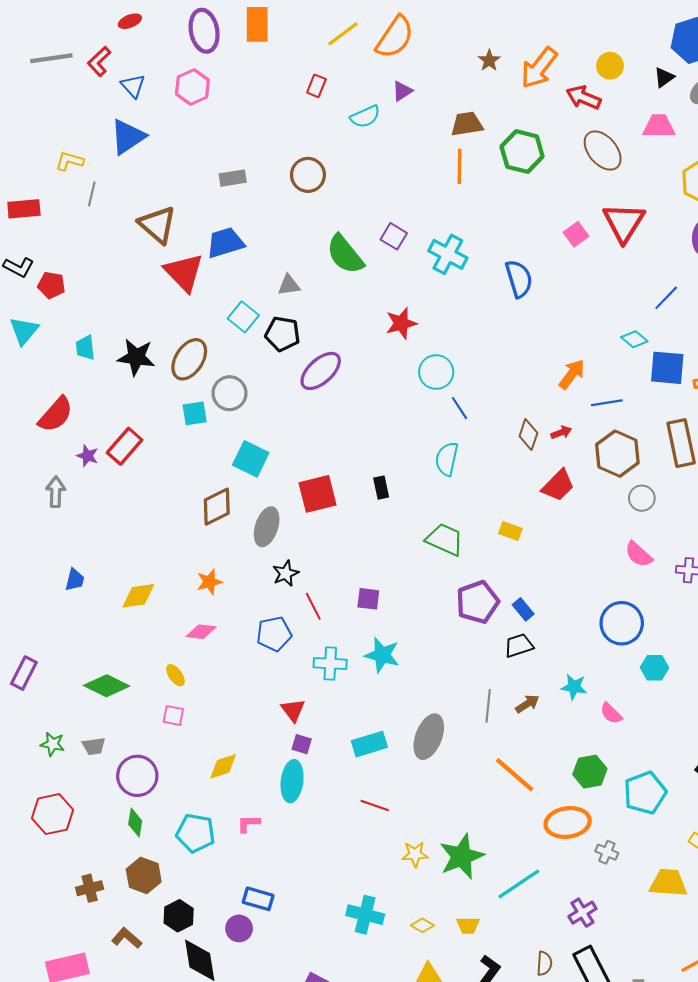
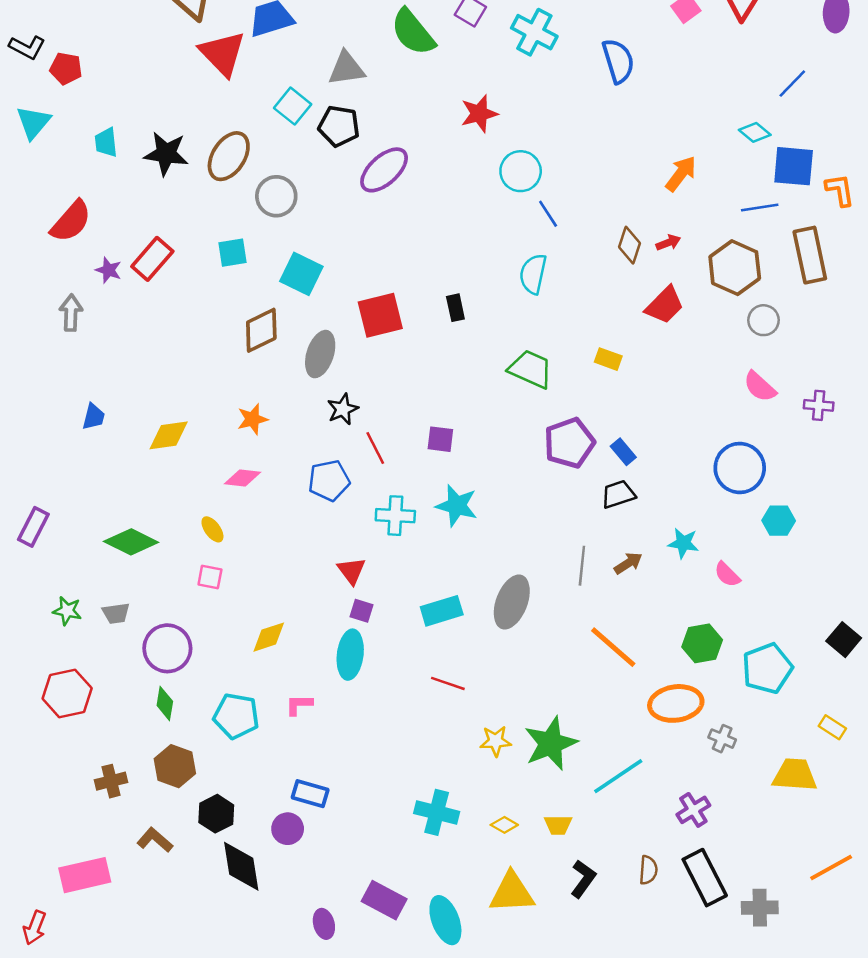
gray triangle: (289, 285) -> (346, 68), size x1.4
blue line: (607, 403) -> (760, 208), moved
cyan square: (195, 413) -> (232, 253), moved

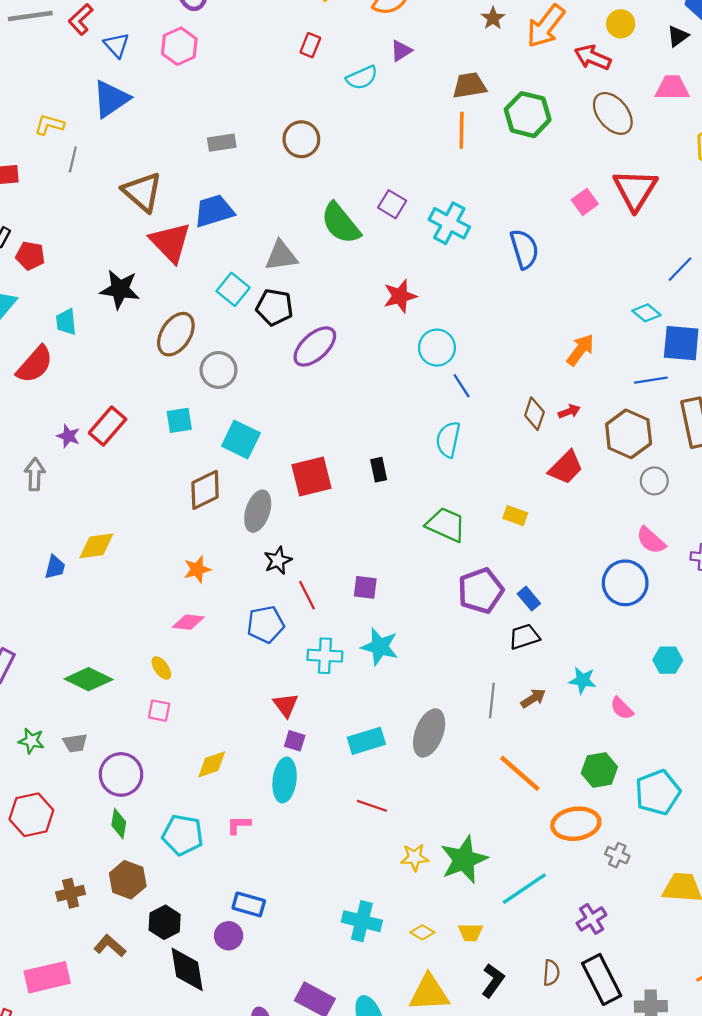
black star: (166, 154) -> (120, 289), moved
red semicircle: (71, 221) -> (35, 364), moved
yellow diamond: (169, 435) -> (96, 546), moved
blue circle: (740, 468) -> (625, 583), moved

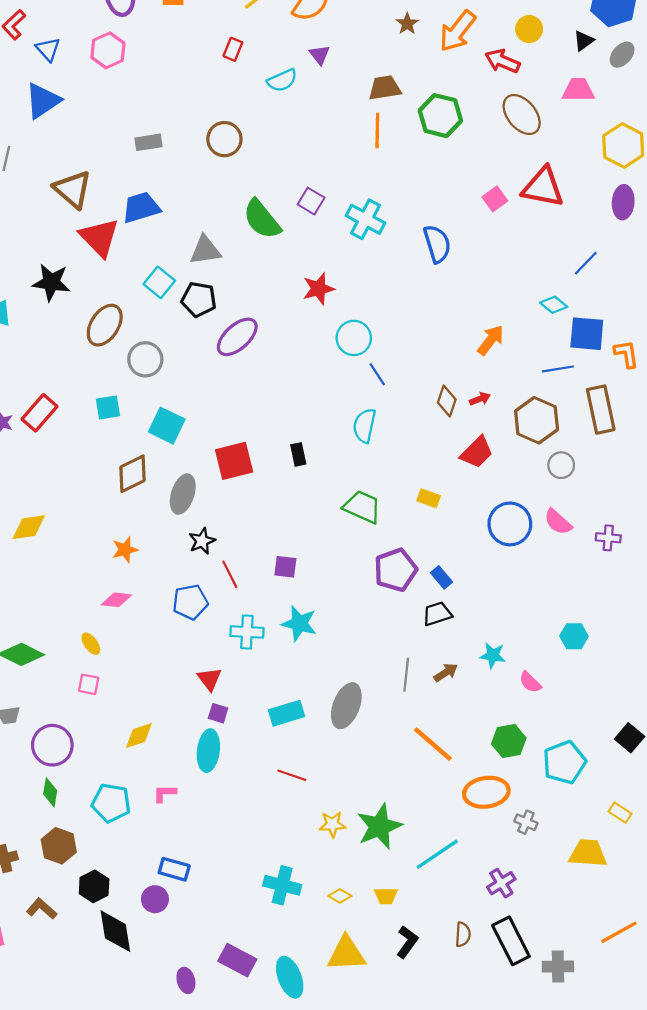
purple triangle: (401, 51) -> (320, 55), turned -35
red triangle: (635, 190) -> (543, 187), turned -51
blue circle: (625, 583) -> (510, 524), moved

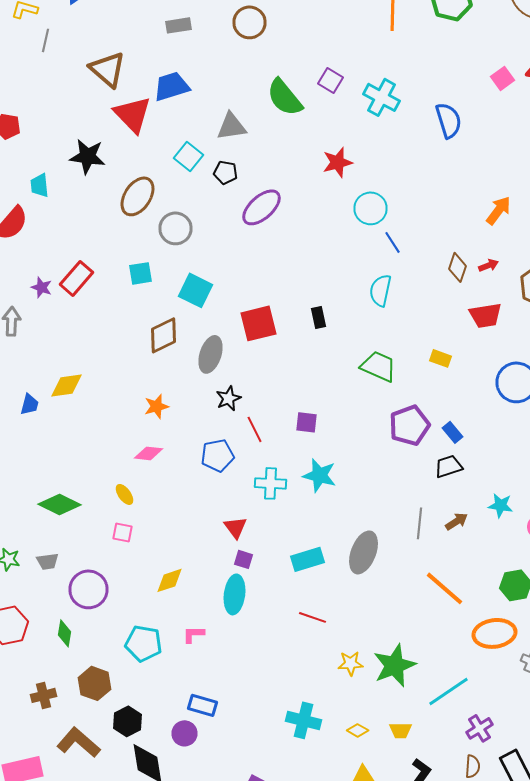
black pentagon: (199, 299) -> (226, 172), size x0.7
red trapezoid: (477, 452) -> (486, 315), turned 36
green diamond: (50, 792) -> (64, 633), moved
purple cross: (501, 883) -> (480, 728), moved
brown L-shape: (42, 909) -> (78, 742), size x1.5

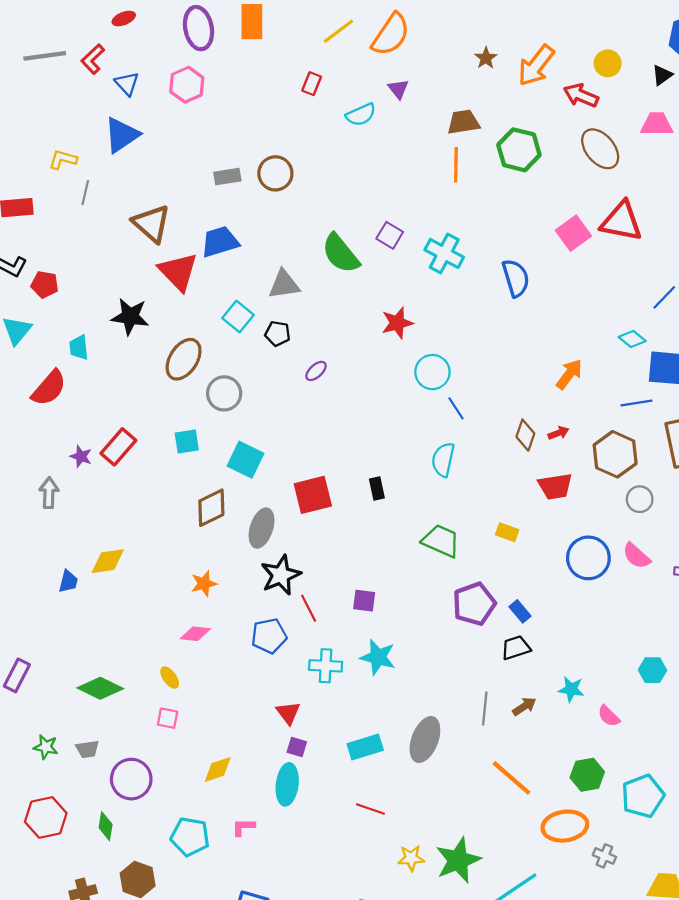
brown circle: (250, 22) -> (275, 173), moved
pink square: (502, 78) -> (573, 233), size x1.4
purple ellipse: (262, 207) -> (316, 371), size x0.5
black star: (228, 398) -> (281, 575), size x1.5

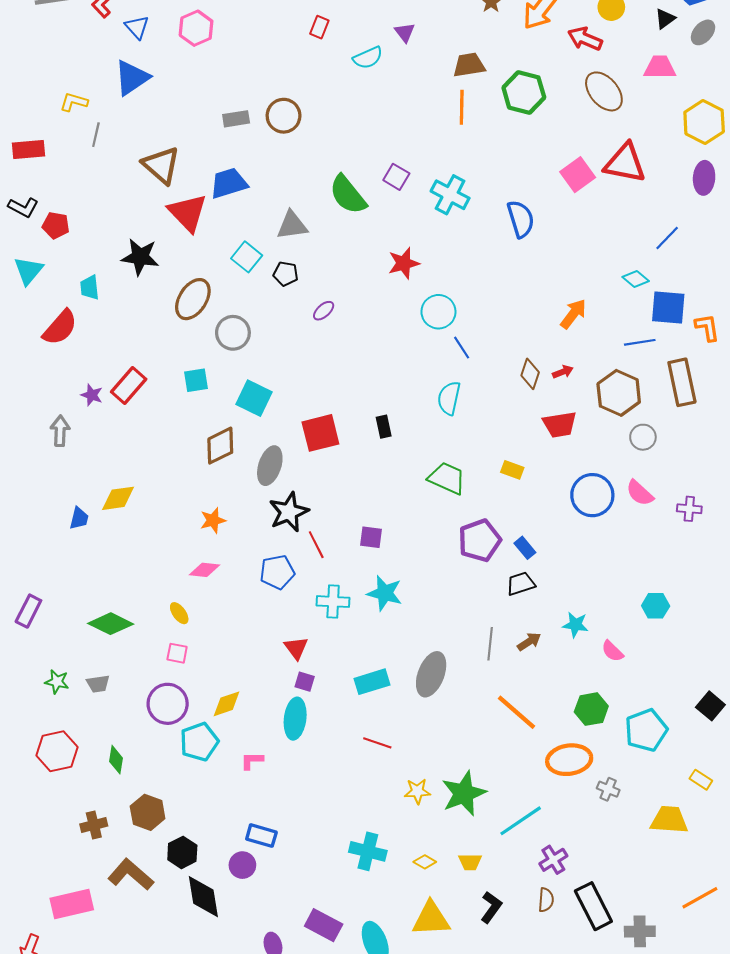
purple circle: (131, 779) -> (168, 704), moved
cyan pentagon: (190, 837) -> (199, 742), moved, turned -30

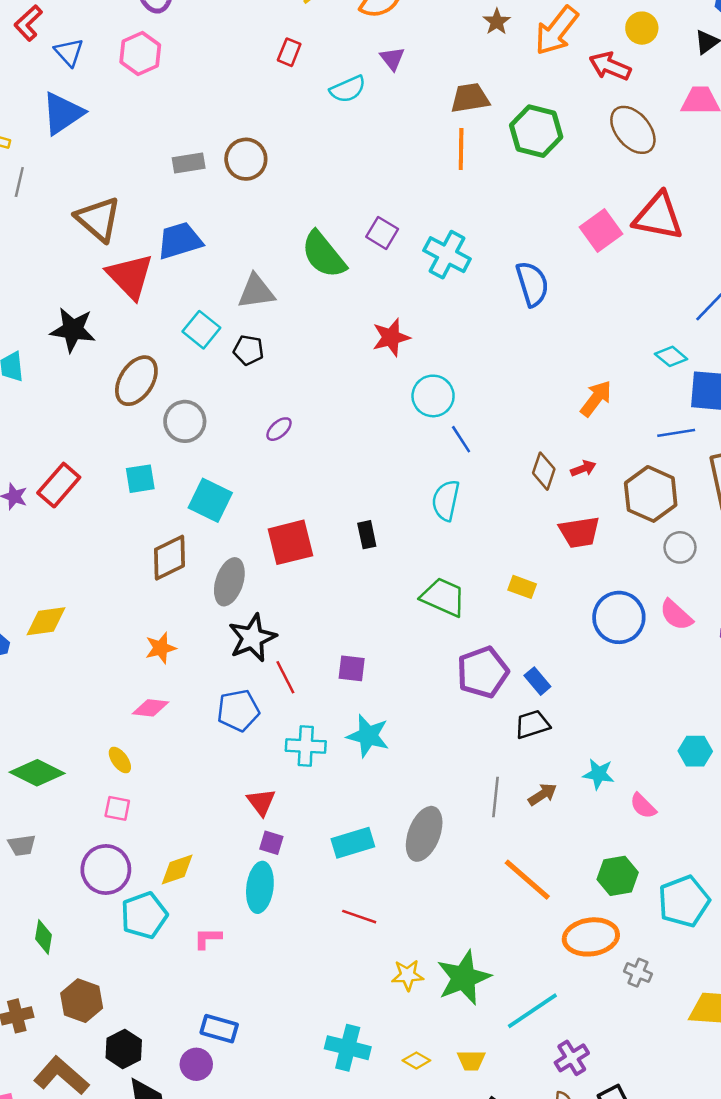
purple ellipse: (324, 311) -> (279, 429), moved

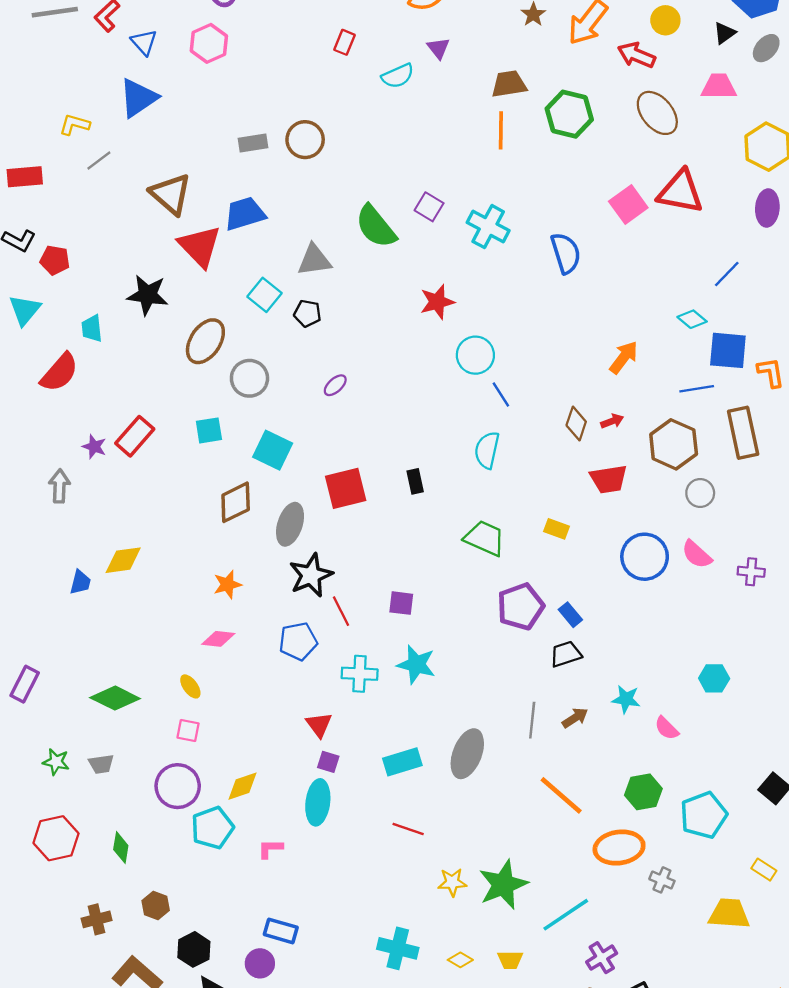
gray line: (19, 182) -> (99, 160), turned 40
brown hexagon: (82, 1001) -> (156, 905), size x0.7

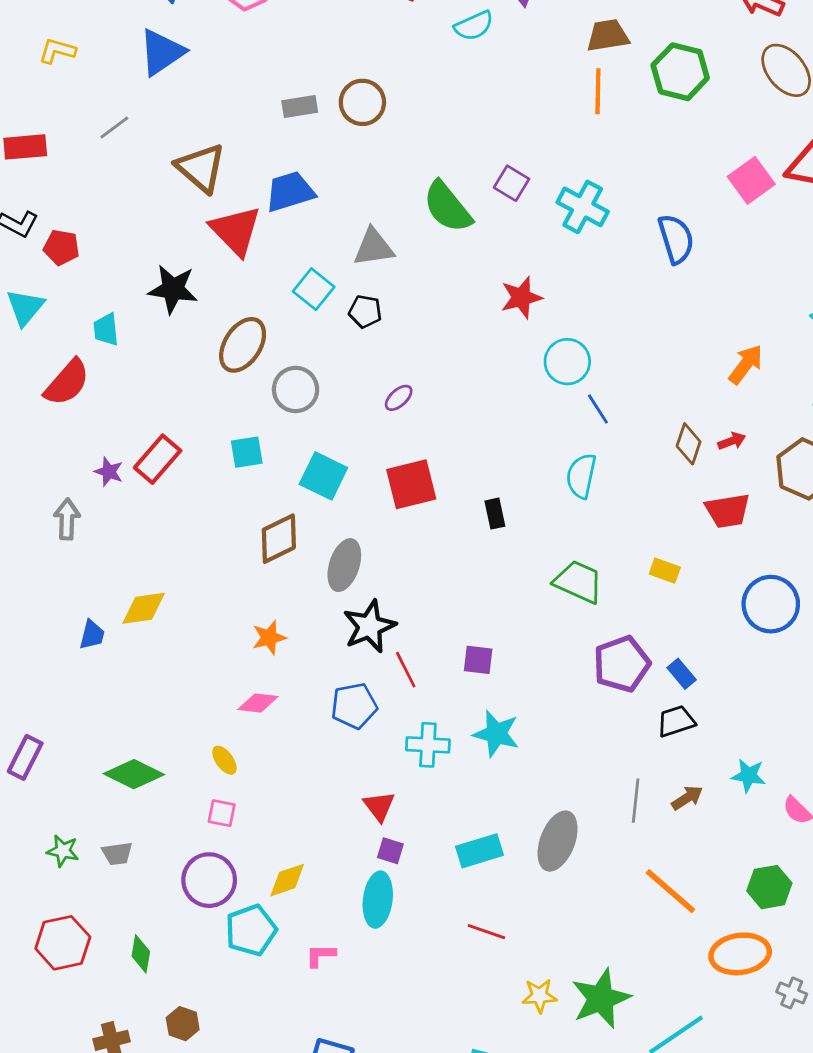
yellow L-shape: (75, 125) -> (57, 51), moved
red square: (346, 488) -> (411, 484), moved

